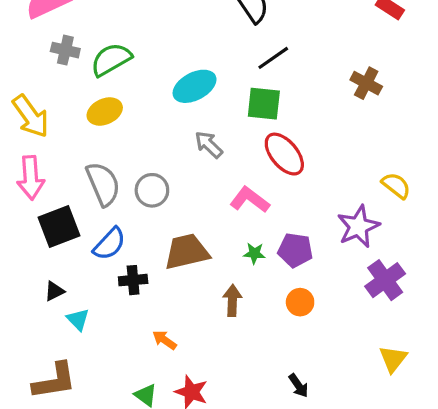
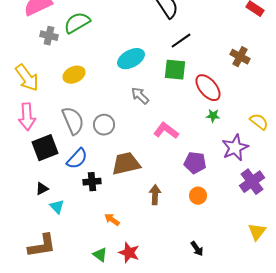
green semicircle: (111, 60) -> (77, 23), moved
red ellipse: (284, 154) -> (208, 88), moved
green star: (254, 253) -> (213, 116), moved

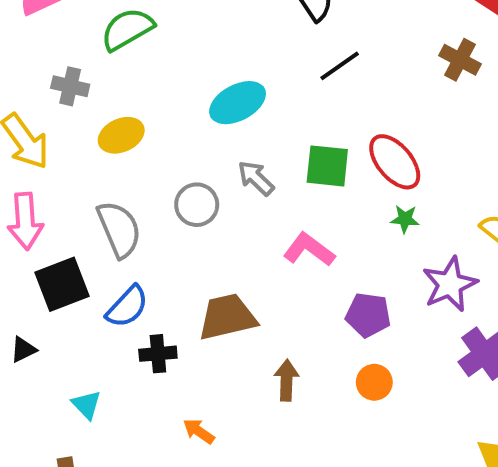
gray cross: (49, 36) -> (70, 86), moved
brown cross: (240, 57) -> (460, 60), moved
green square: (175, 70) -> (327, 166), moved
gray circle: (104, 125) -> (197, 205), moved
black triangle: (42, 189) -> (23, 350), moved

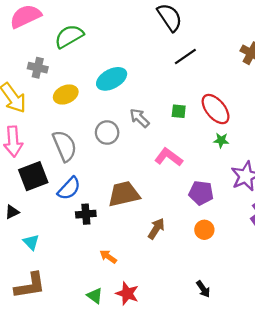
cyan ellipse: (238, 103) -> (112, 79), moved
green square: (327, 166) -> (179, 111), size x0.6
brown arrow: (287, 380) -> (156, 229), turned 30
cyan triangle: (86, 405) -> (31, 242), moved

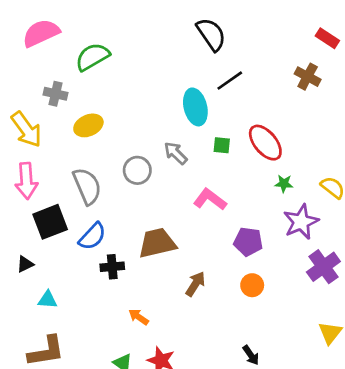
cyan ellipse: (112, 79) -> (195, 107), moved, turned -76
green star: (221, 140) -> (284, 184), moved
cyan triangle: (31, 242) -> (47, 300), turned -42

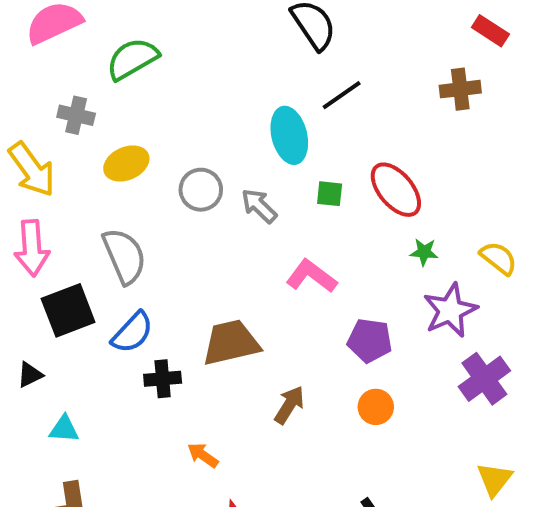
brown cross: (308, 77) -> (460, 89), turned -35
gray circle: (137, 170) -> (201, 190), moved

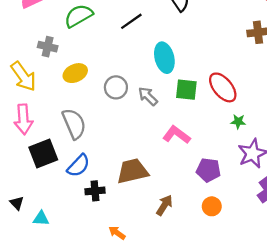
black line: (342, 95) -> (131, 21), moved
green square: (330, 194) -> (186, 90), size x1.5
black triangle: (30, 375) -> (17, 203), moved, turned -48

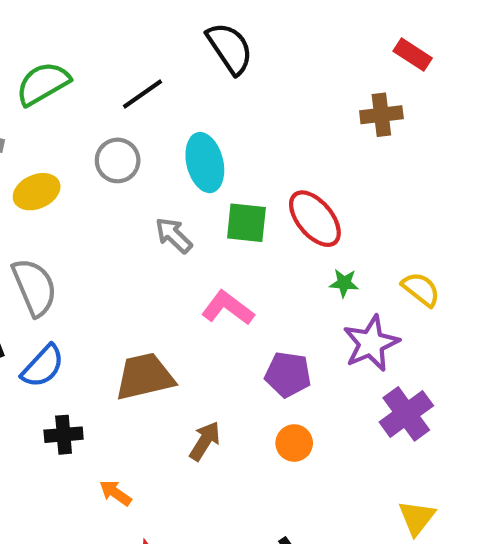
gray circle: (116, 87) -> (118, 160), moved
black cross: (95, 191) -> (64, 435), moved

